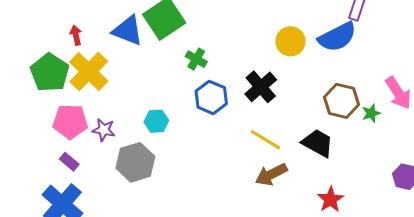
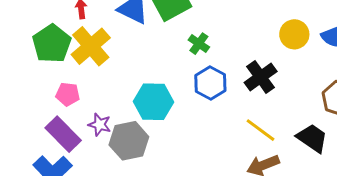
cyan hexagon: (156, 121) -> (153, 102), size x1.6
pink pentagon: (70, 122) -> (68, 94), size x0.7
purple star: (104, 130) -> (100, 125), moved
purple rectangle: (69, 162) -> (63, 134), size x1.8

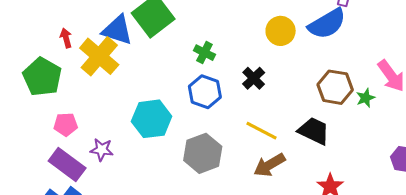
green cross: (199, 44) -> (204, 53), moved
yellow cross: (91, 46) -> (99, 56), moved
black cross: (261, 77) -> (254, 78), size x0.7
gray hexagon: (129, 141) -> (203, 153), moved

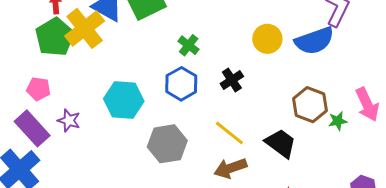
green pentagon: (42, 77) -> (55, 37), moved

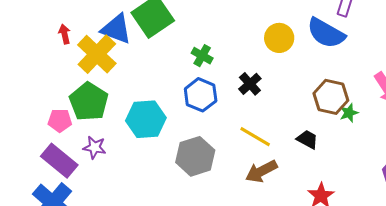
green pentagon: (55, 37) -> (89, 102), moved
blue semicircle: (314, 41) -> (326, 33), turned 57
green star: (338, 121) -> (349, 113), moved
black trapezoid: (281, 143) -> (307, 139), size x0.7

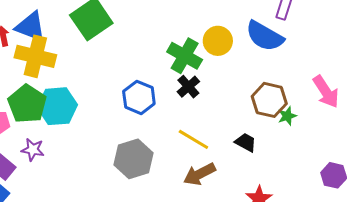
blue triangle: (116, 29) -> (31, 27), moved
yellow cross: (97, 54) -> (35, 56), turned -30
green cross: (202, 56) -> (185, 56), moved, size x1.6
cyan hexagon: (146, 119) -> (57, 106), moved

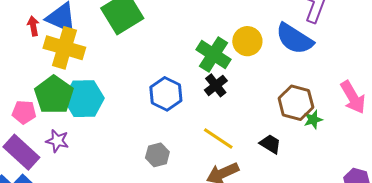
gray hexagon: (133, 159) -> (157, 155), size x0.6

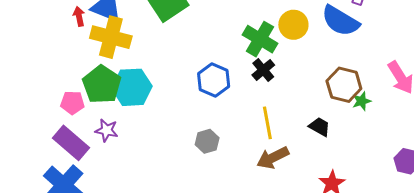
yellow line: (218, 138) -> (267, 123), turned 48

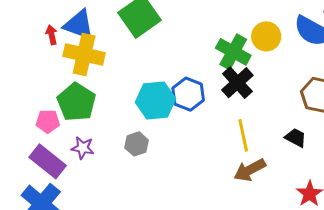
black cross: (263, 70) -> (237, 83), size x1.4
cyan hexagon: (132, 87) -> (156, 101), moved
gray hexagon: (207, 141) -> (137, 144), moved

